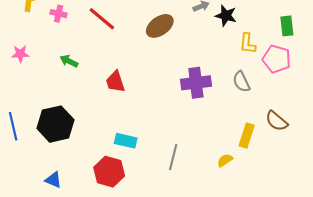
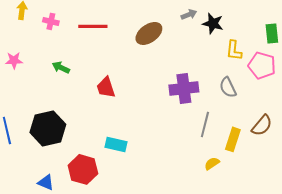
red line: (102, 19) -> (93, 26), turned -40
brown semicircle: (277, 121) -> (262, 125), turned -90
gray line: (173, 157) -> (205, 124), moved
red hexagon: (109, 172) -> (83, 169), moved

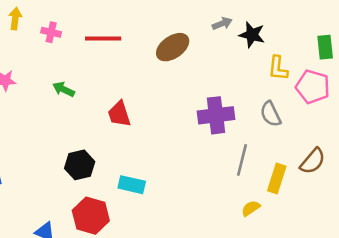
black hexagon: (48, 128) -> (80, 165), moved, size x0.7

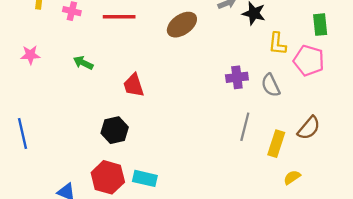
purple cross: (216, 115) -> (237, 77), moved, size x0.7
black hexagon: (80, 165) -> (115, 130), moved
cyan rectangle: (132, 185) -> (145, 178), moved
yellow semicircle: (251, 208) -> (292, 177), moved

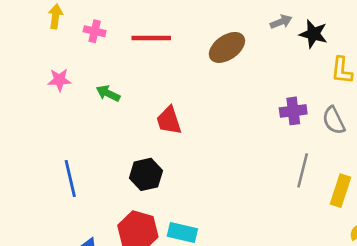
pink star: (30, 55) -> (59, 80), moved
blue line: (22, 134) -> (70, 178), moved

